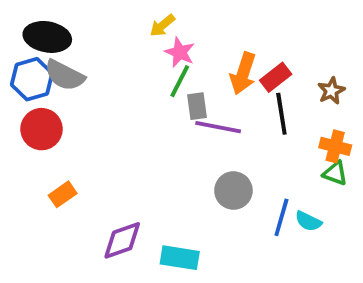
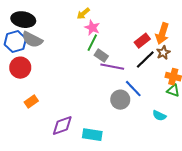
orange arrow: (243, 73) -> (162, 34), moved
brown star: (331, 91) -> (163, 53), moved
gray rectangle: (197, 106) -> (101, 56), turned -48
black line: (281, 114) -> (145, 60), turned 55
blue line: (281, 217) -> (133, 89), moved, turned -60

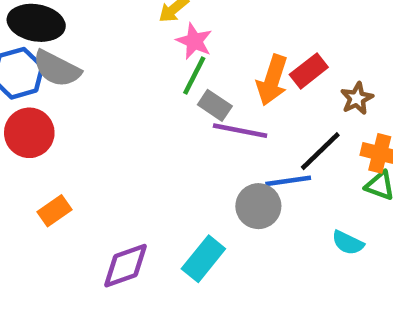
orange arrow: (162, 34) -> (272, 80), moved
black line: (145, 60) -> (320, 151), moved
blue line: (133, 89) -> (288, 181), turned -54
cyan rectangle: (92, 135) -> (203, 259), moved, turned -60

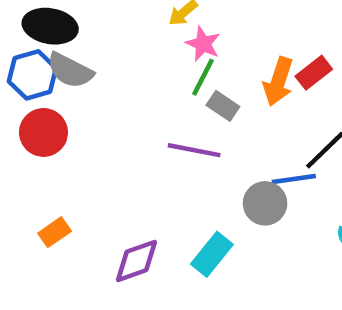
purple line: (240, 131) -> (194, 150), moved
orange rectangle: (54, 211) -> (55, 232), moved

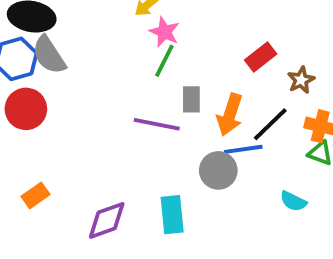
gray semicircle: (70, 70) -> (49, 55), turned 30
orange arrow: (278, 82) -> (230, 115), moved
gray rectangle: (223, 106) -> (191, 99), moved, turned 56
cyan rectangle: (212, 254) -> (172, 215), turned -45

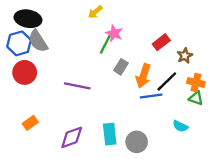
pink star: (164, 32) -> (114, 33), moved
gray rectangle: (191, 99) -> (121, 67), turned 32
purple line: (157, 124) -> (77, 86), moved
gray circle: (218, 170) -> (137, 142), moved

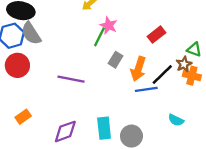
brown star: (185, 56) -> (184, 64), moved
green triangle: (196, 98) -> (194, 49), moved

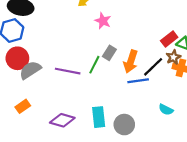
gray semicircle: (31, 33) -> (30, 70), moved, turned 90
red rectangle: (157, 35) -> (169, 39), moved
green line: (100, 37) -> (94, 65), moved
purple diamond: (65, 131) -> (62, 120), turned 35

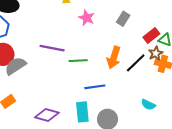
gray rectangle: (109, 53) -> (123, 19), moved
green line: (94, 65) -> (78, 61), turned 60
purple line: (68, 71) -> (52, 48), moved
blue line: (138, 81) -> (95, 87), moved

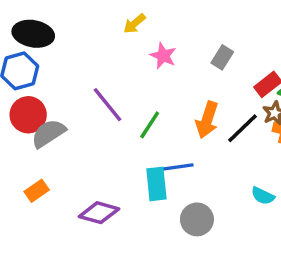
purple line: (52, 48) -> (107, 105), turned 40
green line: (78, 61) -> (150, 125), turned -54
cyan rectangle: (82, 112) -> (156, 184), moved

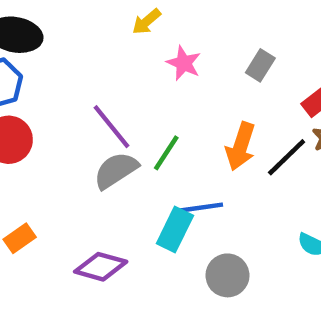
gray semicircle: (48, 133) -> (116, 170), moved
cyan rectangle: (156, 184) -> (175, 229), turned 32

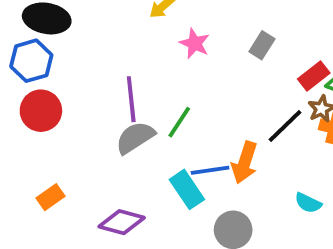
purple line: (112, 127) -> (131, 99), turned 33
orange arrow: (241, 146) -> (245, 163), moved
cyan rectangle: (175, 229) -> (187, 189), turned -60

